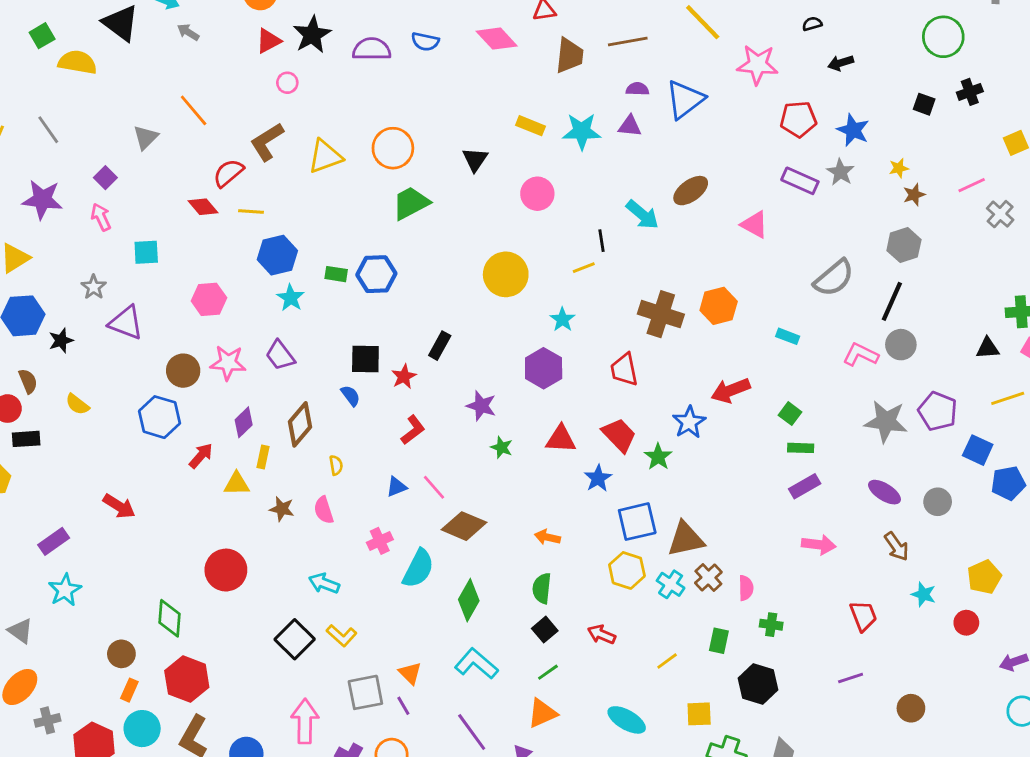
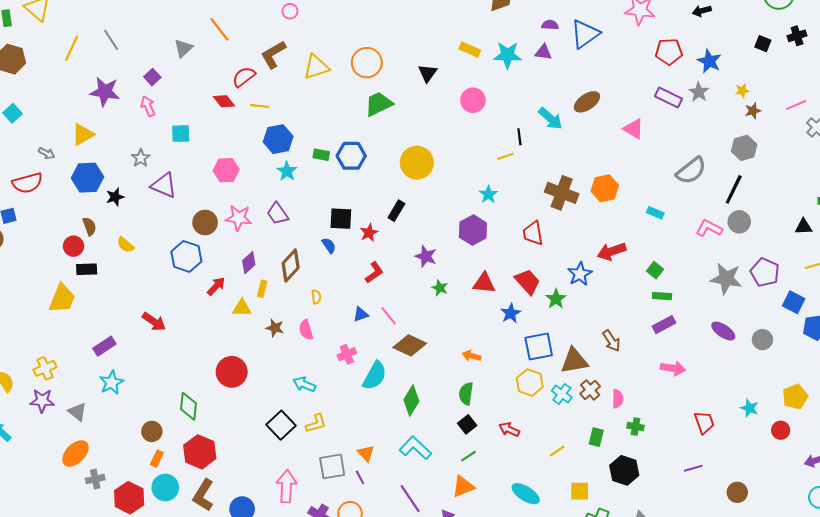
yellow circle: (506, 274) -> (417, 163), moved
brown arrow: (897, 546) -> (611, 341), moved
yellow L-shape: (342, 635) -> (316, 423), turned -60

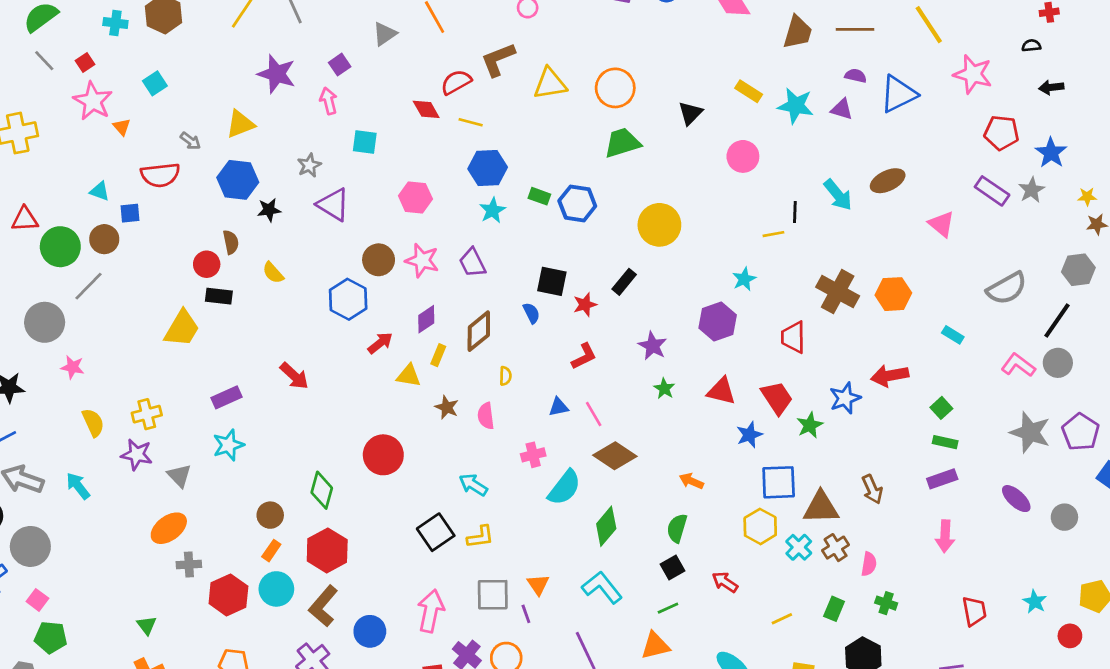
pink arrow: (673, 368) -> (945, 536), turned 75

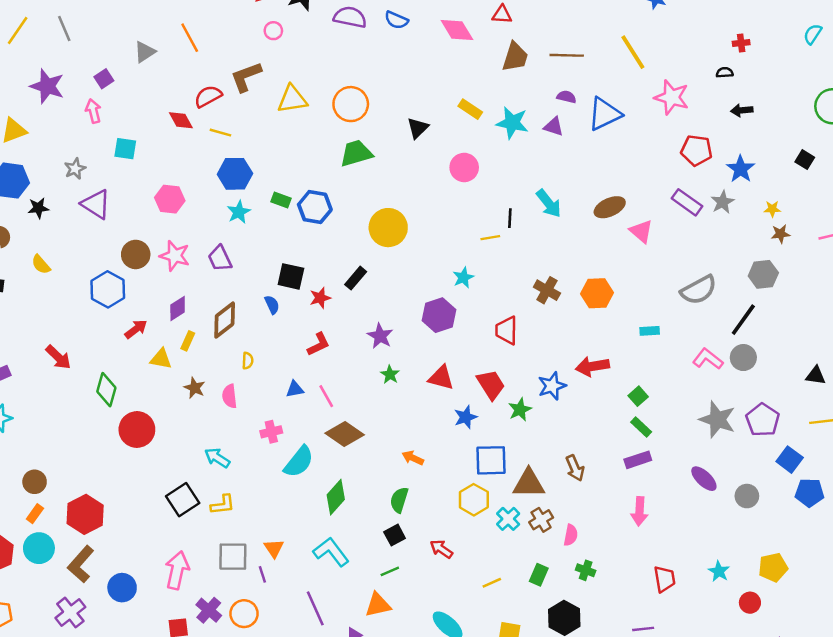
brown ellipse: (888, 181) -> (610, 207), moved
brown cross: (838, 292) -> (547, 290), size x0.7
cyan rectangle: (953, 335) -> (650, 331), turned -36
green rectangle: (945, 442) -> (641, 427), turned 30
green diamond: (322, 490) -> (106, 390), moved

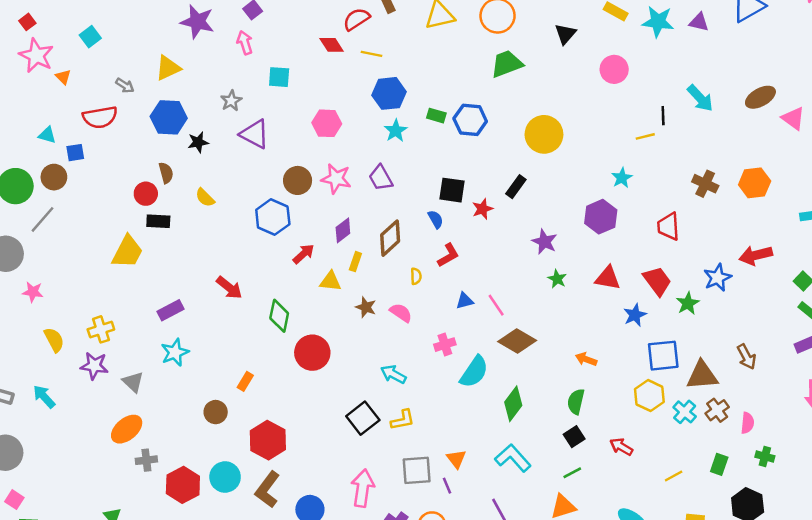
red L-shape: (318, 344) -> (448, 255), moved
pink semicircle: (230, 396) -> (401, 313), turned 135
orange rectangle: (35, 514) -> (245, 381), moved

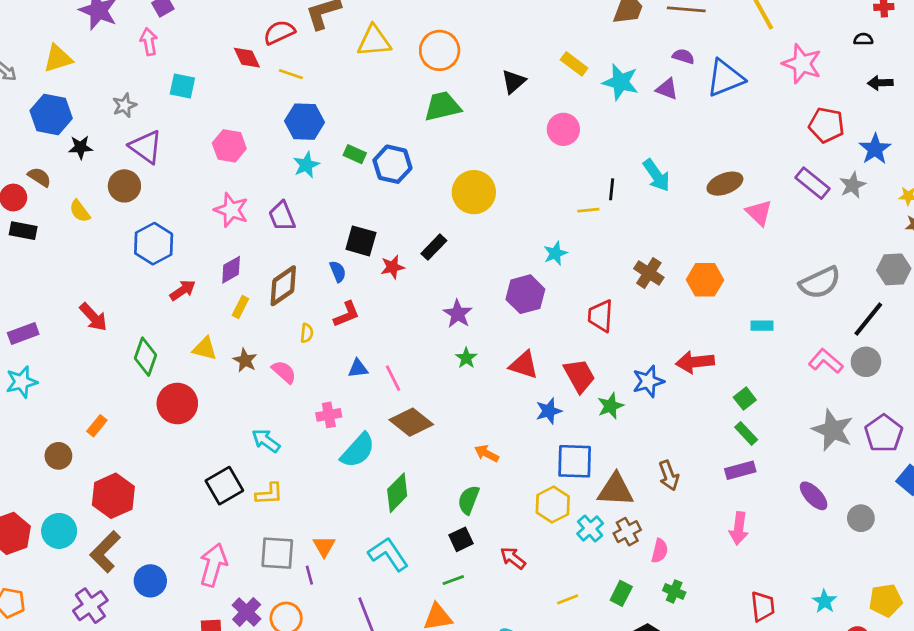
brown semicircle: (166, 173) -> (39, 177), turned -50
brown circle: (298, 180) -> (124, 186), moved
yellow triangle: (330, 281) -> (205, 349), moved

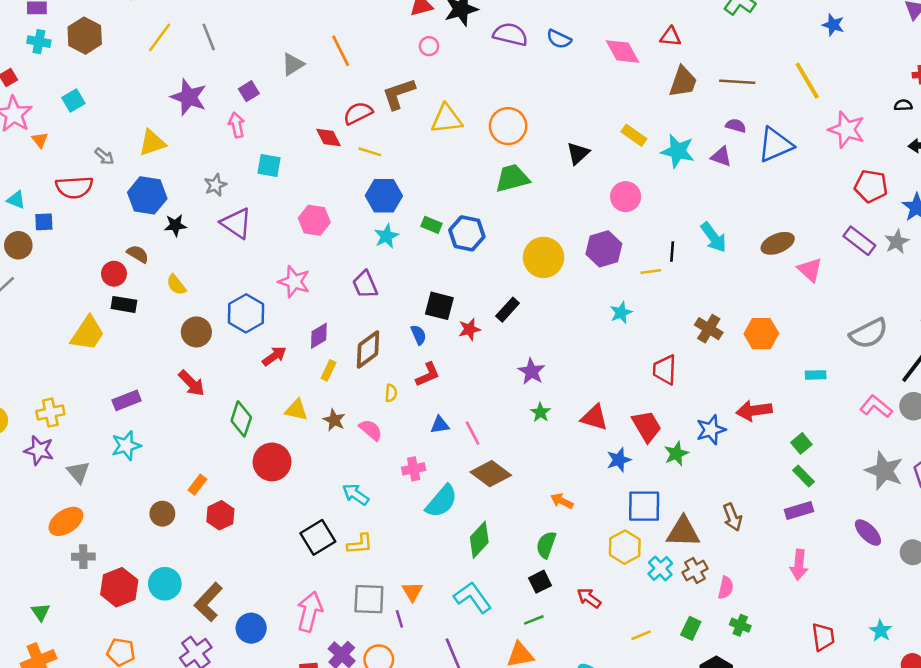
brown circle: (124, 186) -> (196, 332), moved
pink star: (231, 210) -> (294, 282), moved
purple hexagon: (525, 294) -> (604, 249), moved
red hexagon: (113, 496) -> (220, 515), moved, size x0.7

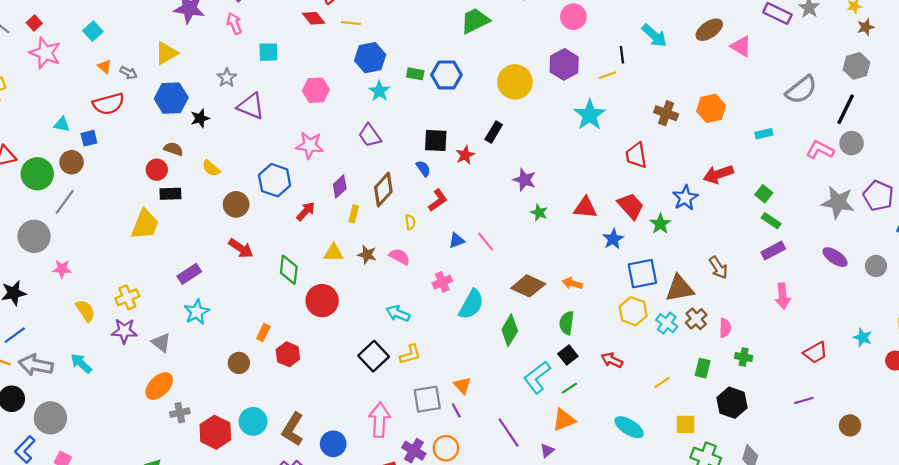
orange triangle: (40, 140) -> (104, 66), moved
cyan star: (621, 313) -> (590, 115), size x1.6
brown diamond: (491, 474) -> (528, 286), moved
cyan L-shape: (473, 597) -> (537, 377), moved, turned -80
red trapezoid: (823, 637) -> (815, 353), turned 80

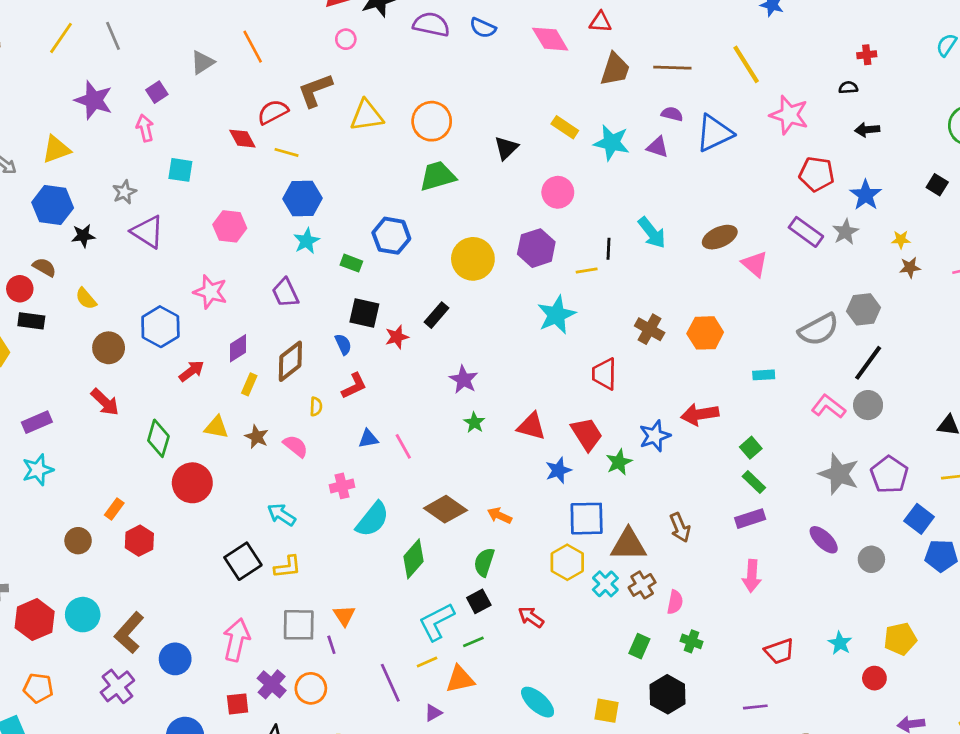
gray hexagon: (856, 66) -> (863, 309), moved
green rectangle: (415, 74) -> (351, 263), moved
yellow line: (662, 383) -> (427, 662), moved

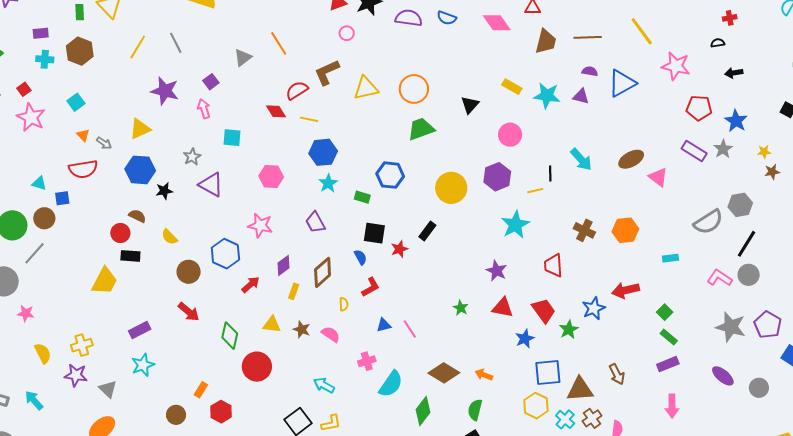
purple star: (464, 380) -> (497, 271), moved

